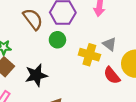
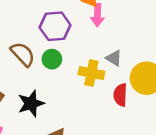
brown semicircle: (33, 19) -> (23, 54), moved
red semicircle: (112, 75) -> (120, 95), turned 48

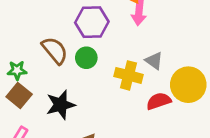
red semicircle: (120, 95) -> (159, 101), turned 65

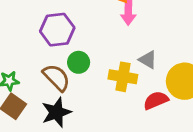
purple hexagon: (92, 22) -> (57, 30), moved
brown semicircle: (55, 50) -> (56, 78), moved

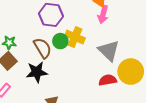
gray triangle: (148, 60) -> (109, 51), size x1.6
yellow cross: (123, 77) -> (75, 37), moved

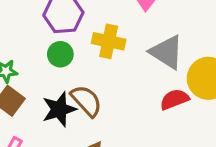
green circle: (60, 41) -> (60, 54), moved
brown semicircle: (43, 48) -> (86, 101), moved

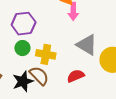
yellow cross: (109, 41) -> (46, 54), moved
red semicircle: (174, 99) -> (76, 76), moved

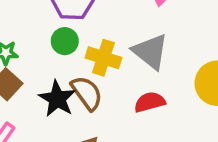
gray triangle: (87, 45) -> (150, 52), moved
black star: (23, 81) -> (57, 99), turned -30

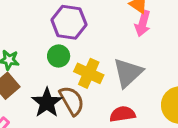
gray triangle: (150, 52) -> (128, 73), turned 32

